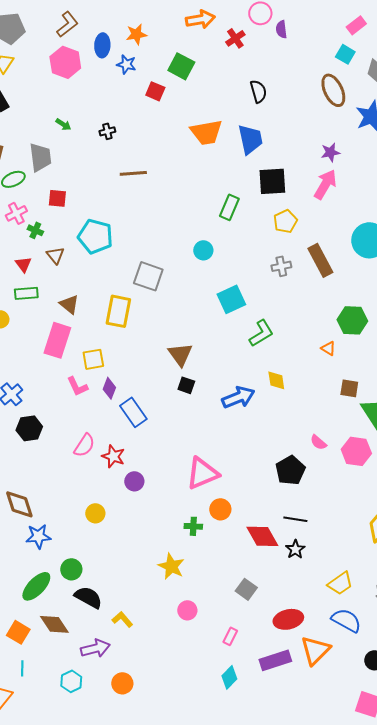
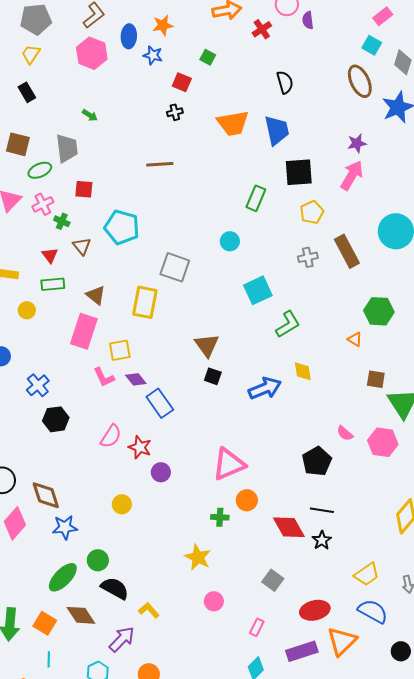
green square: (181, 66) -> (208, 57), size x0.6
black cross: (107, 131) -> (175, 112), moved
purple diamond: (109, 388) -> (136, 379), turned -60
purple arrow: (95, 648) -> (122, 639), turned -32

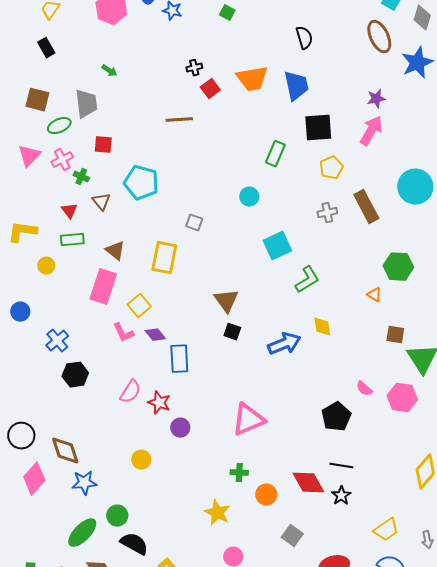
red square: (182, 82) -> (210, 89), moved, turned 30
gray square: (175, 267) -> (194, 223), size x0.6
yellow square: (120, 350) -> (139, 306), turned -30
blue rectangle: (160, 403) -> (179, 359), turned 32
orange circle: (247, 500) -> (266, 495), moved

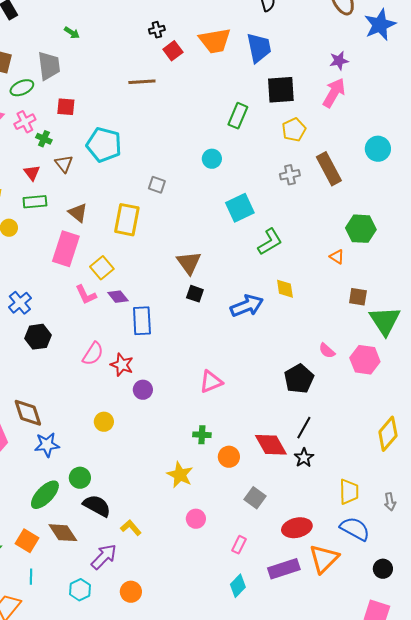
cyan circle: (415, 187) -> (378, 149), size x0.7
pink triangle: (248, 420) -> (211, 382), size x0.7
black line: (341, 466) -> (304, 428), turned -70
yellow trapezoid: (386, 530) -> (349, 492), turned -56

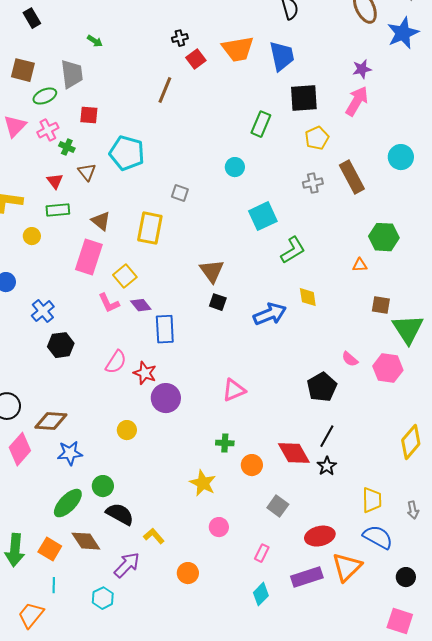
brown line: (142, 82) -> (165, 90), turned -64
orange triangle: (337, 257) -> (360, 265), turned -35
purple circle: (143, 390) -> (166, 398), size x1.5
brown diamond: (28, 413) -> (51, 421), turned -68
orange circle: (131, 592) -> (188, 573), moved

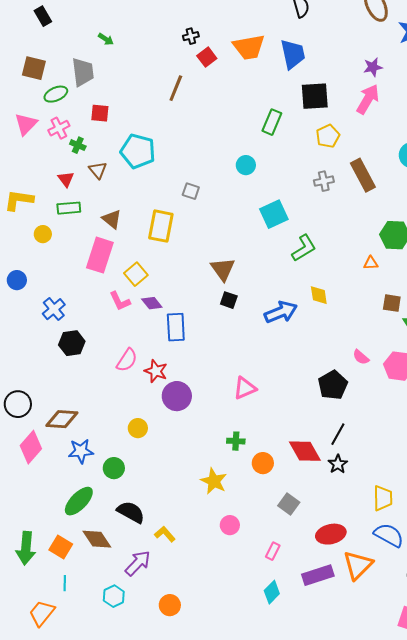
green circle: (103, 486) -> (114, 468), moved
orange circle: (188, 573) -> (170, 605), moved

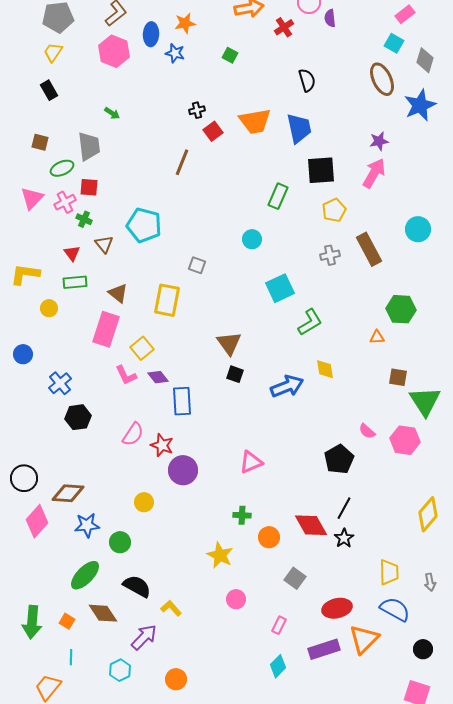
brown square: (34, 68) -> (40, 142), size x0.7
red square: (100, 113) -> (89, 187), moved
orange square: (61, 547) -> (67, 621), size x0.7

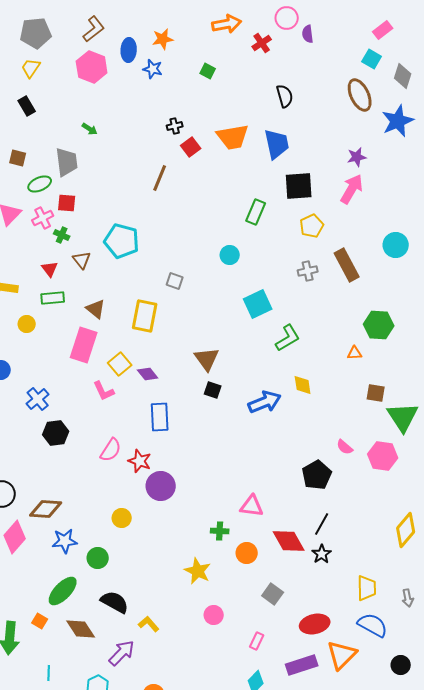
purple diamond: (158, 377) -> (148, 374), moved
pink triangle: (251, 462) -> (252, 506), moved, turned 30
orange square: (67, 621) -> (40, 621), moved

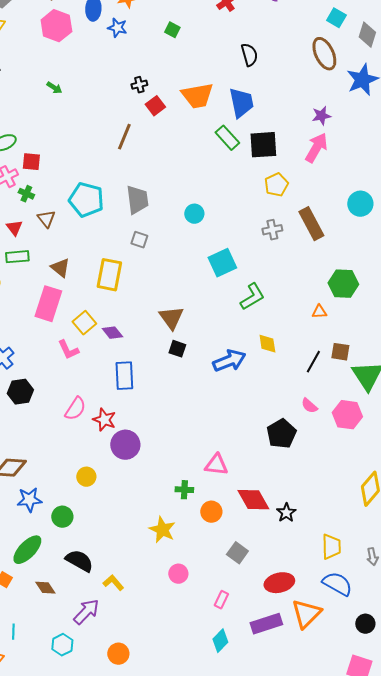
gray trapezoid: (67, 162) -> (137, 200), moved
green rectangle: (256, 212) -> (227, 138), moved, turned -65
black line: (322, 524) -> (313, 362), moved
brown diamond: (81, 629) -> (45, 588), size x0.7

